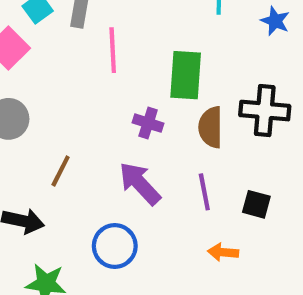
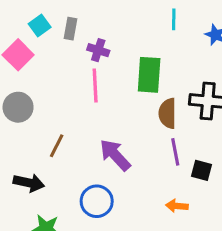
pink line: (113, 50) -> (95, 86), moved
purple cross: (148, 123) -> (98, 50), moved
purple line: (204, 192) -> (175, 152), moved

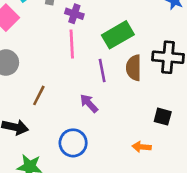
green rectangle: (149, 75) -> (118, 35), turned 56
purple line: (175, 152) -> (102, 70), moved
purple arrow: (115, 155) -> (89, 103), size x0.7

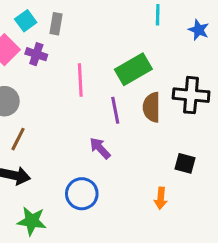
purple cross: (74, 14) -> (36, 54), moved
brown line: (39, 95) -> (18, 139), moved
orange arrow: (142, 147) -> (161, 198), turned -90

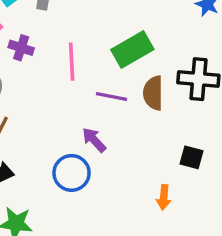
purple cross: (36, 54) -> (21, 48), moved
purple line: (115, 110) -> (112, 96), turned -68
blue circle: (82, 194) -> (72, 173), moved

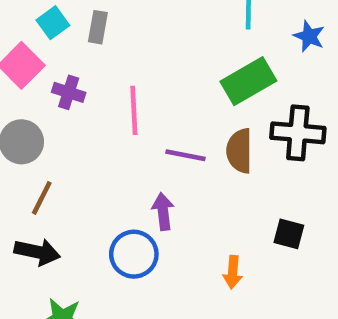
green rectangle: (132, 50) -> (248, 81), moved
purple arrow: (94, 140) -> (163, 211), turned 36
orange arrow: (164, 197) -> (233, 272), moved

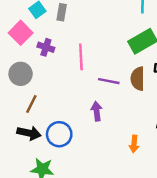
blue circle: (134, 254) -> (59, 134), moved

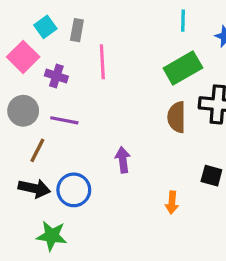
pink line: (81, 57) -> (102, 62), moved
purple line: (109, 81) -> (64, 120), moved

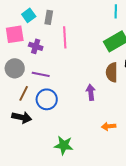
pink square: (23, 57) -> (15, 34), turned 36
purple arrow: (123, 160) -> (91, 92), moved
blue circle: (74, 190) -> (47, 99), moved
orange arrow: (172, 203) -> (109, 126), turned 80
green star: (52, 236) -> (64, 145), moved

